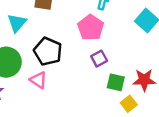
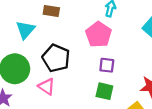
purple square: (99, 59) -> (107, 65), turned 35
green square: (116, 82) -> (104, 91), moved

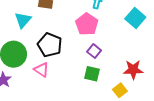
purple square: (107, 65) -> (94, 51), turned 32

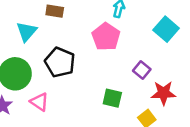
purple square: (94, 51) -> (142, 70), moved
pink triangle: (41, 70) -> (39, 102), moved

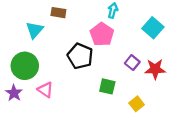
black pentagon: (60, 62) -> (80, 56), moved
red star: (163, 93) -> (155, 69), moved

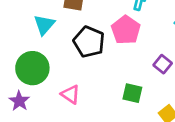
black pentagon: (80, 56) -> (89, 42), moved
pink triangle: (45, 90) -> (71, 94), moved

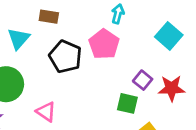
green square: (132, 93) -> (127, 103), moved

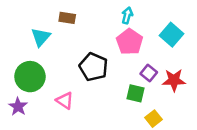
pink pentagon: (104, 44) -> (130, 42), moved
black pentagon: (65, 57) -> (94, 67), moved

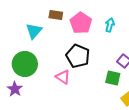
cyan arrow: (127, 15) -> (110, 25), moved
pink pentagon: (130, 42) -> (81, 23), moved
pink triangle: (65, 101) -> (63, 77), moved

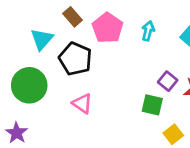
brown rectangle: (56, 15) -> (73, 17), turned 40
black pentagon: (78, 56) -> (75, 59), moved
purple star: (15, 89) -> (17, 133), moved

